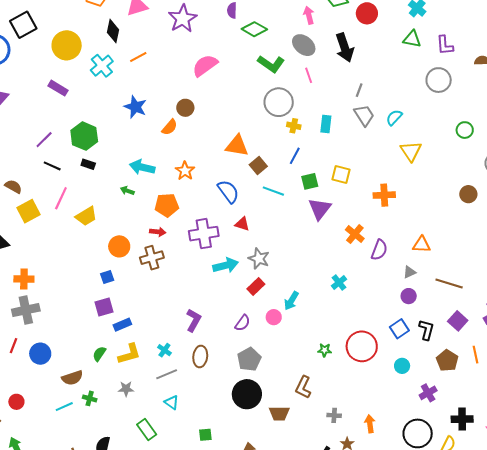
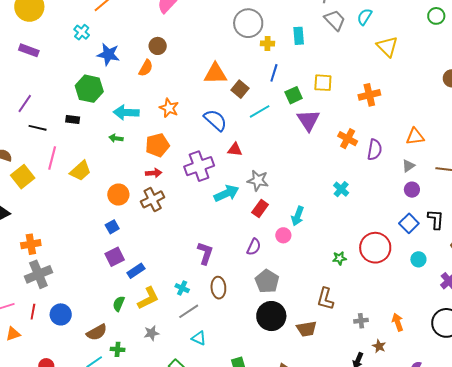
cyan cross: (102, 66) -> (82, 32), moved, size x0.7
green hexagon: (84, 136) -> (89, 89), moved
cyan line: (273, 191) -> (260, 111), turned -40

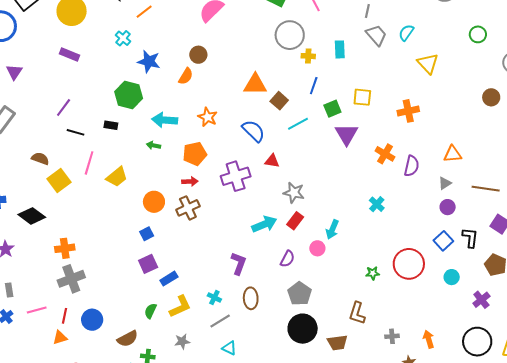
cyan arrow: (226, 193) -> (264, 224), moved
orange triangle: (13, 334) -> (60, 337), moved

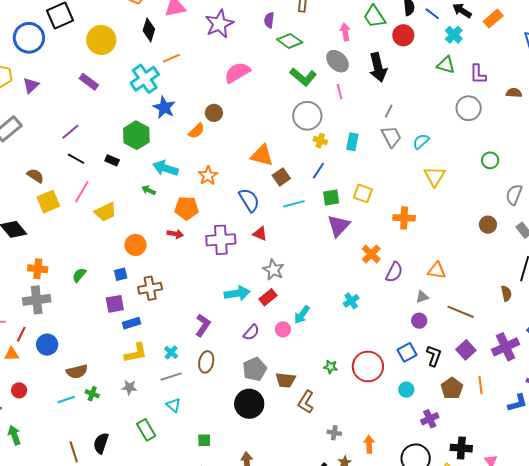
cyan cross: (123, 38) -> (145, 79), size x1.8
brown cross: (188, 208) -> (150, 288), moved
green semicircle: (150, 311) -> (79, 275), moved
brown trapezoid: (337, 343) -> (286, 380), moved

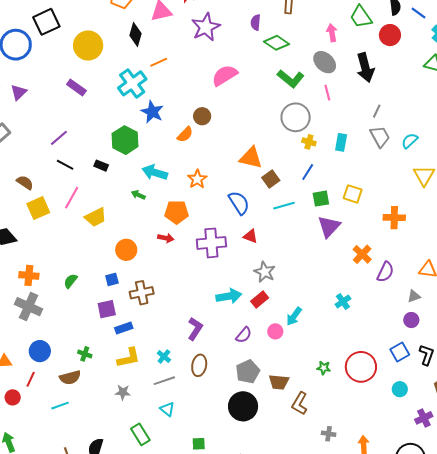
gray cross: (37, 300) -> (29, 307), turned 32
red line: (21, 334) -> (31, 379), moved
green cross: (92, 394) -> (85, 354), moved

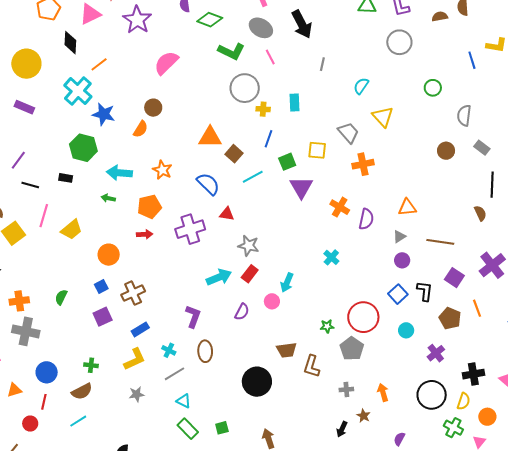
gray trapezoid: (380, 137) -> (348, 133), moved
blue rectangle: (124, 328) -> (140, 329), moved
gray pentagon: (248, 372) -> (352, 349), moved
green rectangle: (140, 434) -> (188, 429), moved

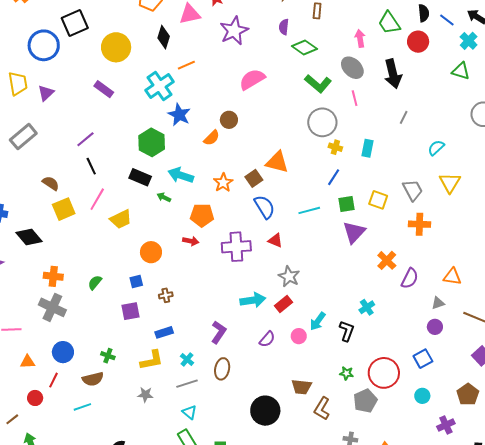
brown square: (234, 154) -> (254, 178), moved
black rectangle: (66, 178) -> (140, 177), moved, size x1.5
black line: (30, 185) -> (91, 166), turned 36
black L-shape: (425, 291) -> (347, 331), moved
brown cross: (133, 293) -> (166, 295), size x0.6

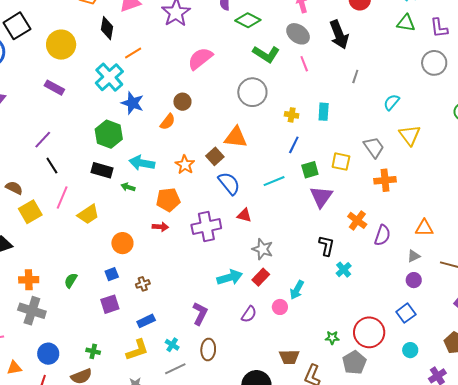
gray circle: (322, 122) -> (252, 92), moved
black L-shape: (347, 331) -> (326, 246), moved

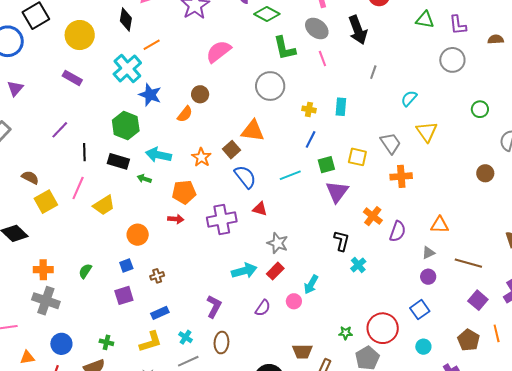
green L-shape: (266, 54) -> (285, 48), turned 44
black line: (52, 166) -> (84, 152), moved, turned 30

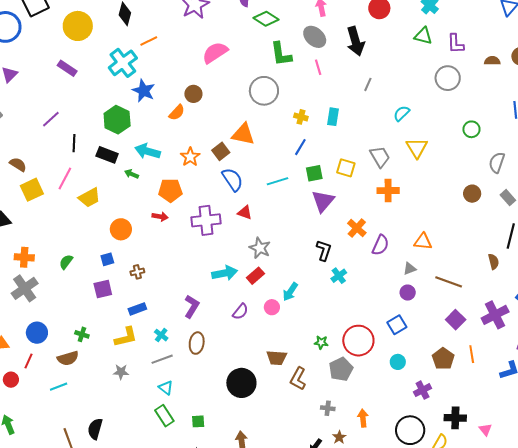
gray cross: (46, 301) -> (25, 288), turned 32

